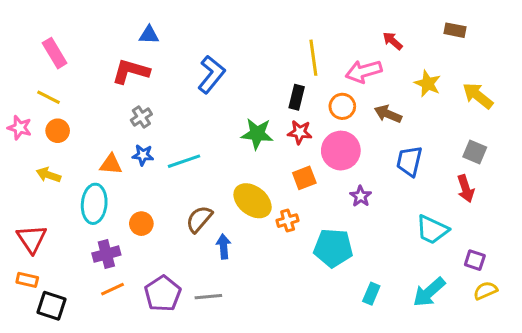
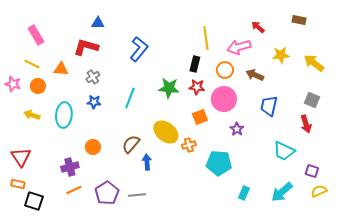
yellow star: (428, 84) -> (281, 55), turned -30
cyan line: (184, 161) -> (130, 98), moved, turned -50
orange triangle: (111, 164) -> (61, 69), moved
cyan ellipse: (94, 204) -> (64, 115), moved

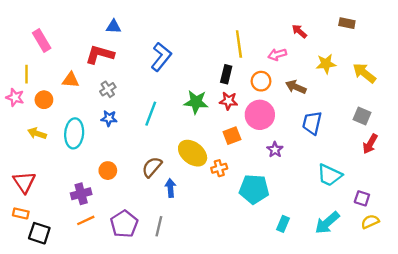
pink arrow: (239, 47) -> (277, 54), size x0.7
yellow line: (32, 64) -> (27, 74), moved, turned 63
red arrow: (306, 124) -> (370, 144), moved, turned 48
gray line: (137, 195) -> (159, 226), turned -72

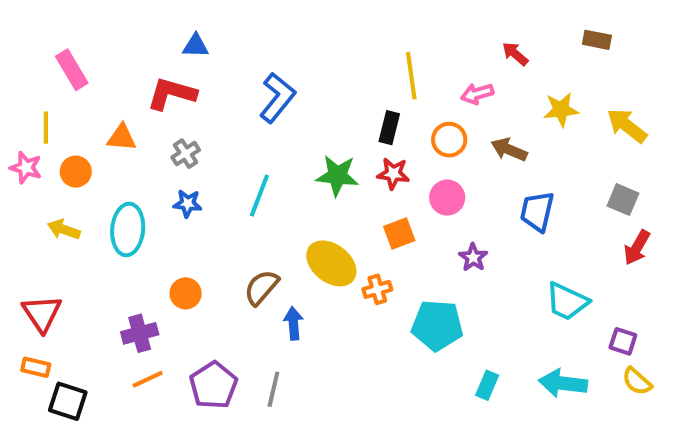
pink circle: (260, 115) -> (447, 198), size x0.7
yellow semicircle: (370, 222) -> (637, 381), turned -114
cyan arrow: (327, 223) -> (563, 383), turned 48

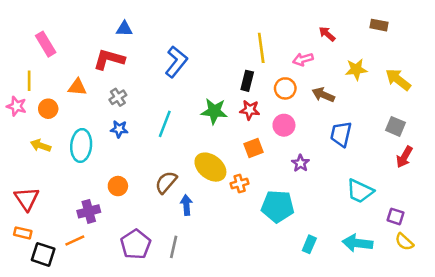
orange line: (148, 379) -> (75, 241), moved

